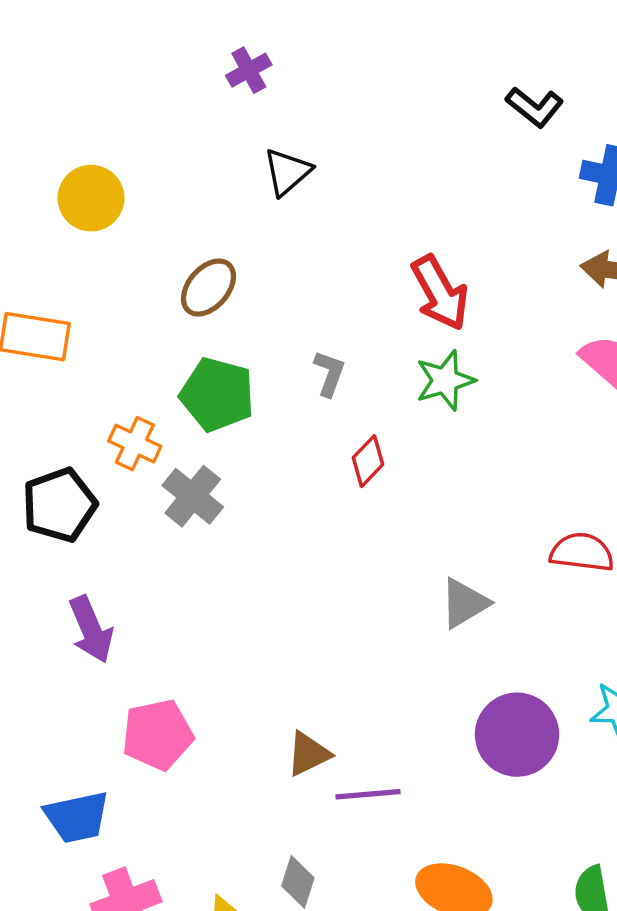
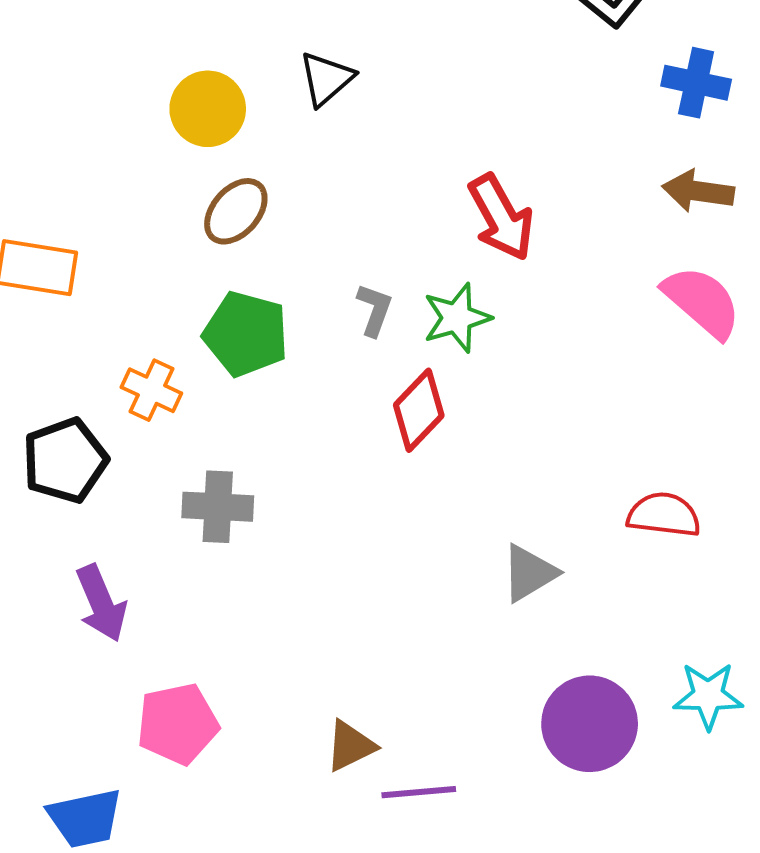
yellow circle: (91, 198) -> (208, 109), moved
green star: (445, 380) -> (457, 318), moved
red diamond: (368, 461) -> (419, 410), size x1.4
gray cross: (193, 496) -> (218, 507), moved, turned -36

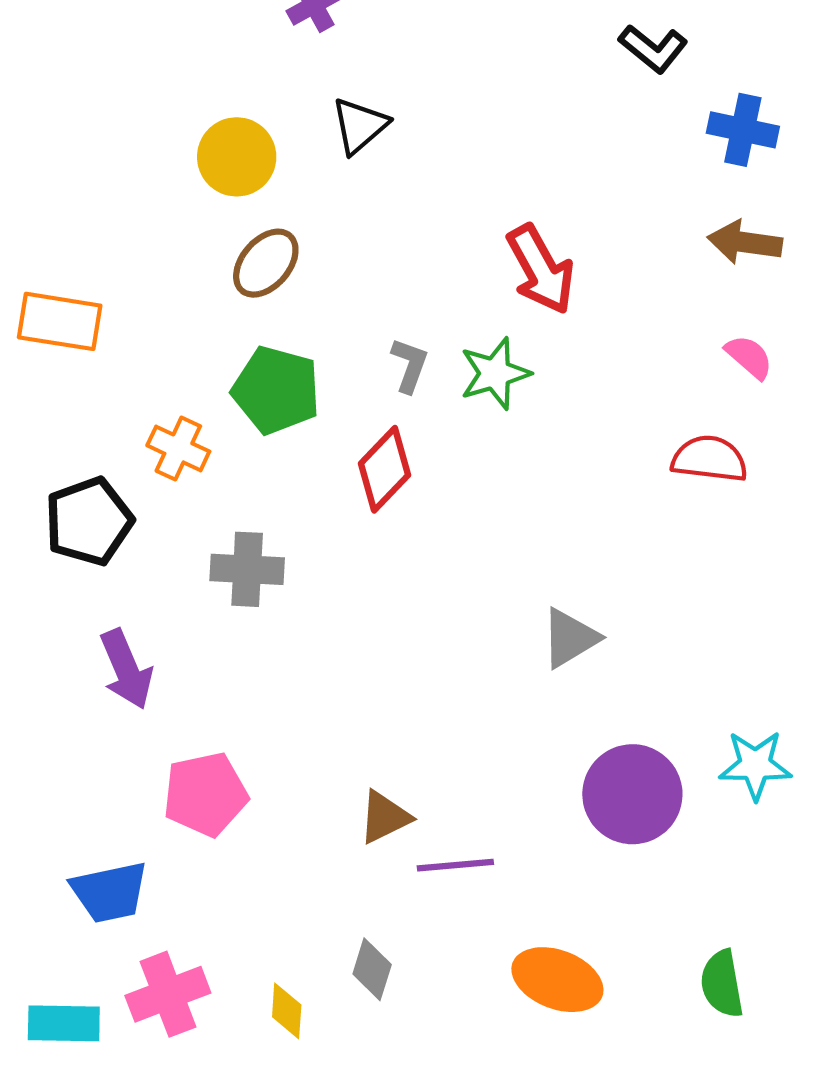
pink semicircle: (702, 302) -> (749, 357), size x0.6
red diamond: (419, 410) -> (385, 469), moved
red semicircle: (664, 515) -> (709, 459), moved

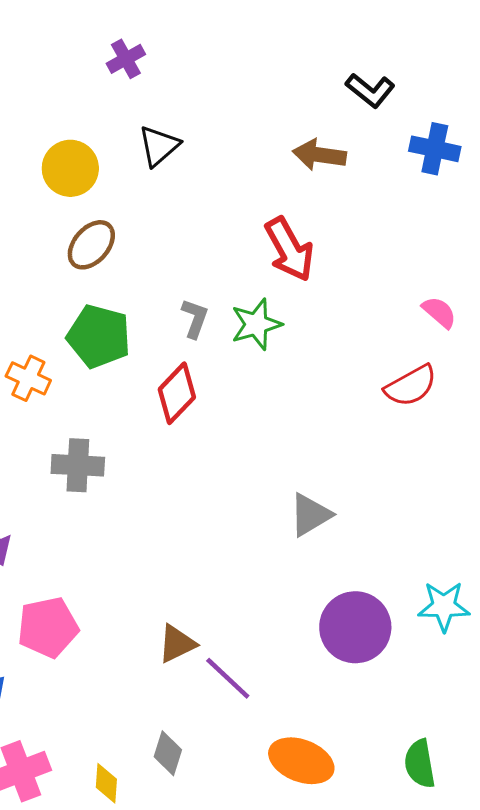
brown arrow: (745, 242) -> (319, 155), moved
red semicircle: (709, 459) -> (411, 386), turned 144
purple line: (455, 865) -> (228, 678), turned 48

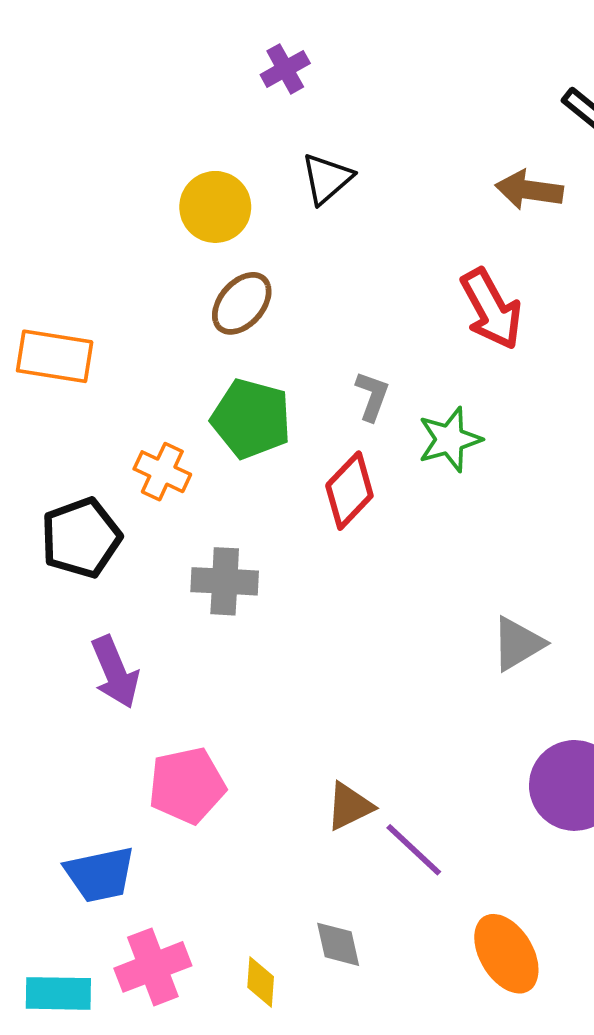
green star: (256, 324) -> (450, 439), moved
gray diamond: (168, 753) -> (338, 944), turned -30
orange ellipse: (301, 761) -> (506, 954), turned 38

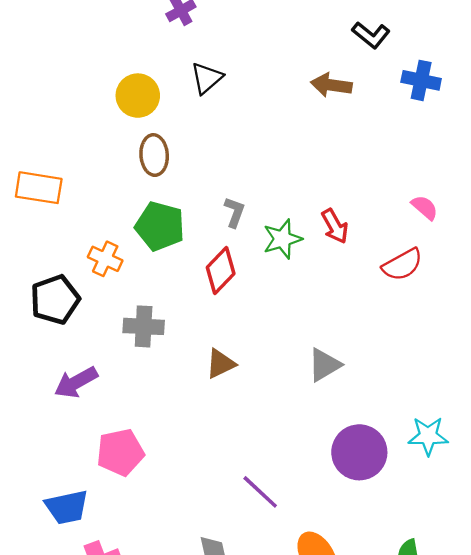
brown ellipse: (242, 303) -> (154, 155), turned -45
red arrow: (491, 309) -> (335, 226), moved, size x0.7
purple arrow: (115, 672) -> (76, 382), turned 84
brown triangle: (349, 806) -> (221, 364), moved

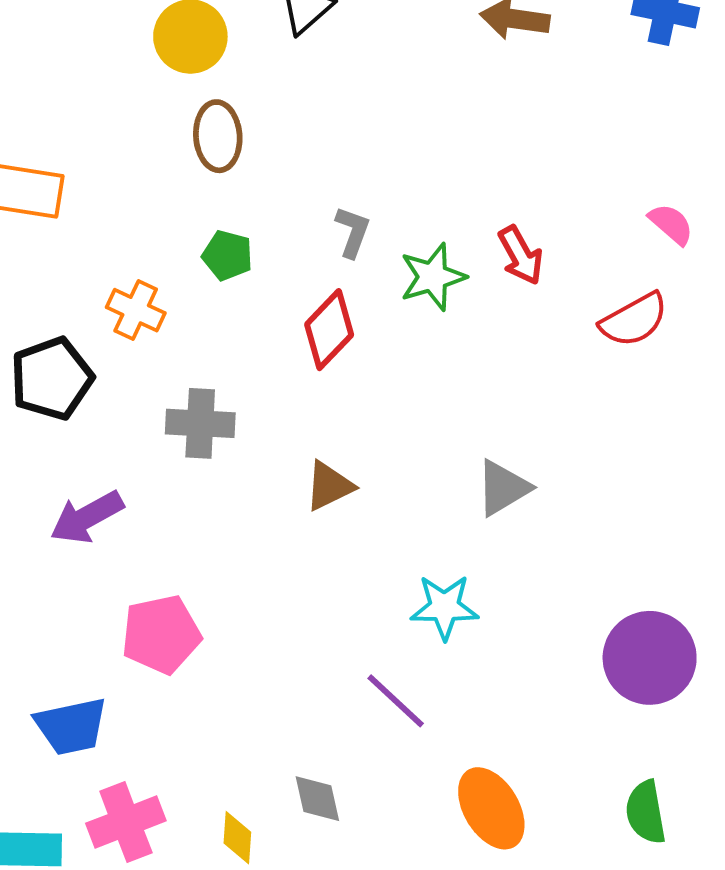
green pentagon: (160, 226) -> (228, 255), size x0.6
cyan star: (428, 436) -> (444, 607), moved
purple circle: (359, 452) -> (650, 658), moved

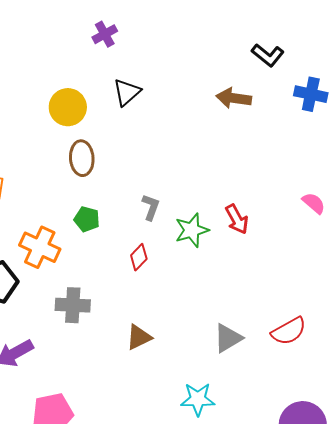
orange cross: (136, 310) -> (40, 247), size x1.4
red semicircle: (634, 320) -> (289, 331), moved
red diamond: (329, 330) -> (139, 257), size x0.7

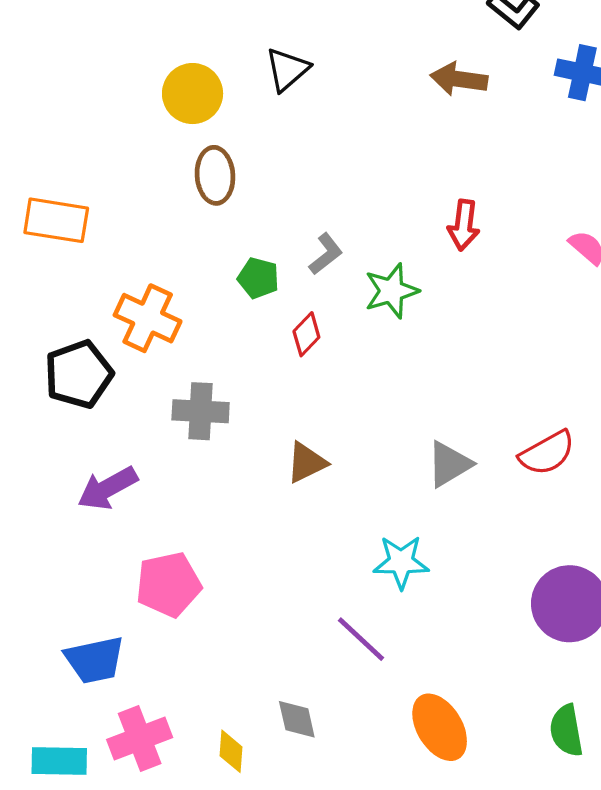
gray L-shape: (151, 207) -> (326, 254), turned 32
green pentagon: (87, 219) -> (258, 278), moved
red arrow: (237, 219) -> (464, 225), moved, turned 36

